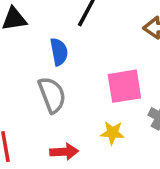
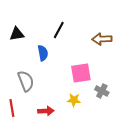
gray semicircle: (52, 95) -> (26, 81), moved

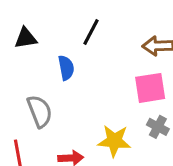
pink square: (81, 73) -> (150, 88), moved
yellow star: (74, 100) -> (114, 141), size x1.5

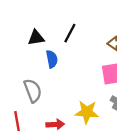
black triangle: (26, 38) -> (36, 38), moved

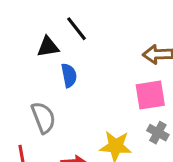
black line: (70, 33) -> (77, 29), moved, turned -66

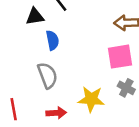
gray semicircle: (43, 118) -> (47, 75), moved

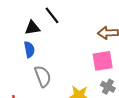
blue semicircle: (52, 40) -> (29, 49), moved

